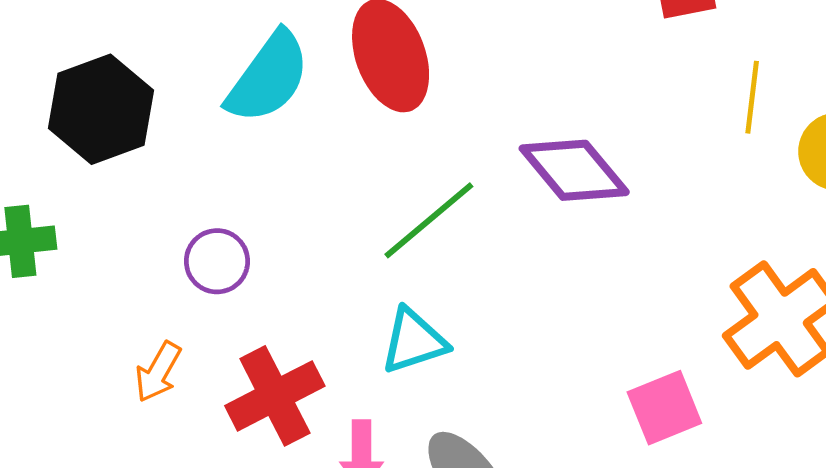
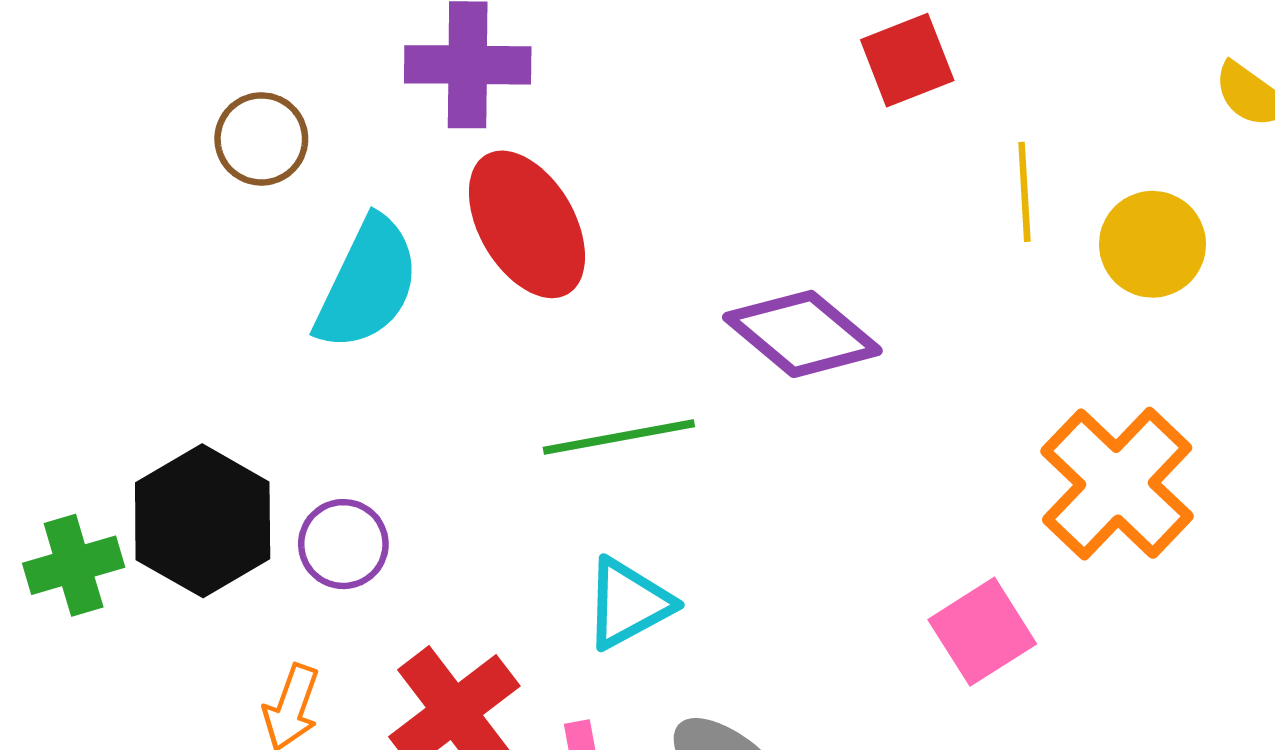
black hexagon: (101, 109) -> (203, 521), moved
green line: (429, 220) -> (619, 437), turned 40

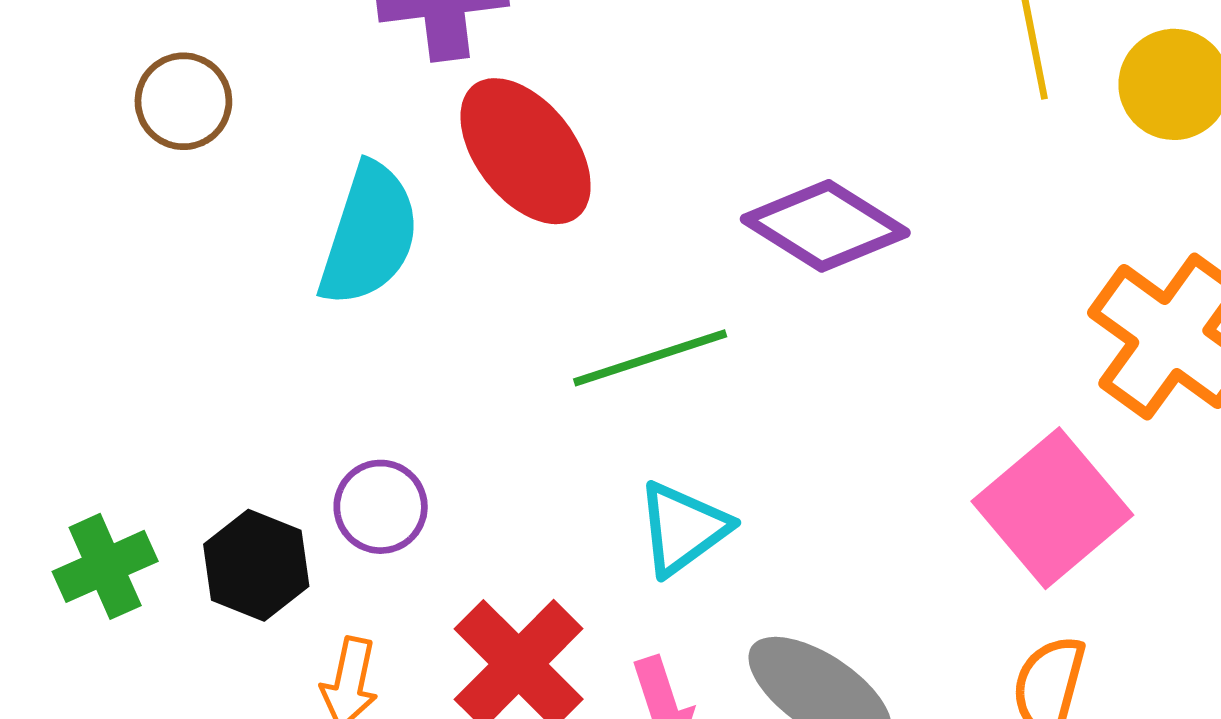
brown circle: (261, 139) -> (183, 101), moved
black hexagon: (203, 521) -> (256, 565), moved, size x0.7
pink square: (982, 632) -> (1052, 508), size x1.4

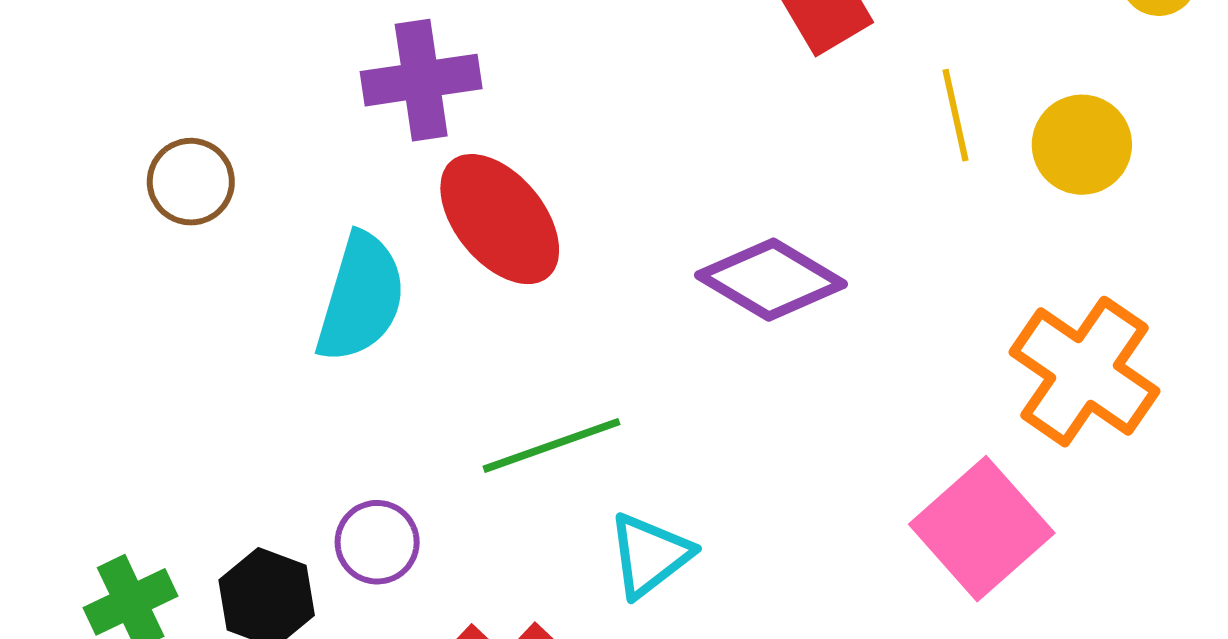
green line: (650, 358) -> (551, 445), moved

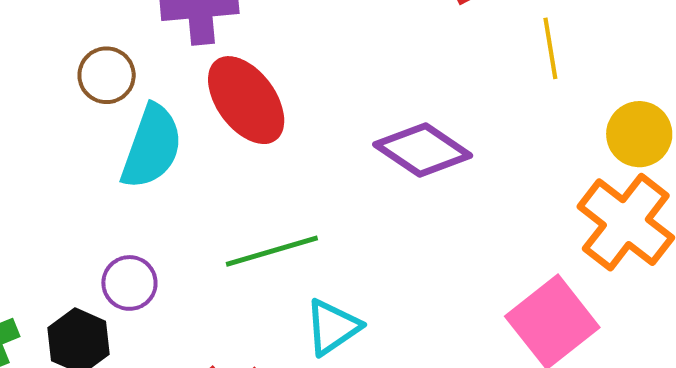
yellow circle: (1082, 145) -> (639, 134), moved
brown circle: (191, 182) -> (107, 75), moved
purple circle: (377, 542) -> (129, 283), moved

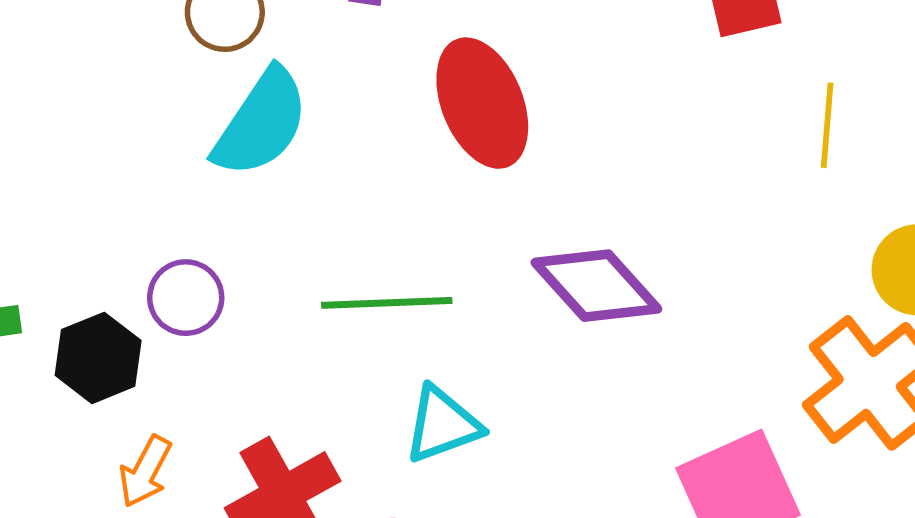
red ellipse: (246, 100) -> (482, 103), moved
purple diamond: (423, 150) -> (596, 286), moved

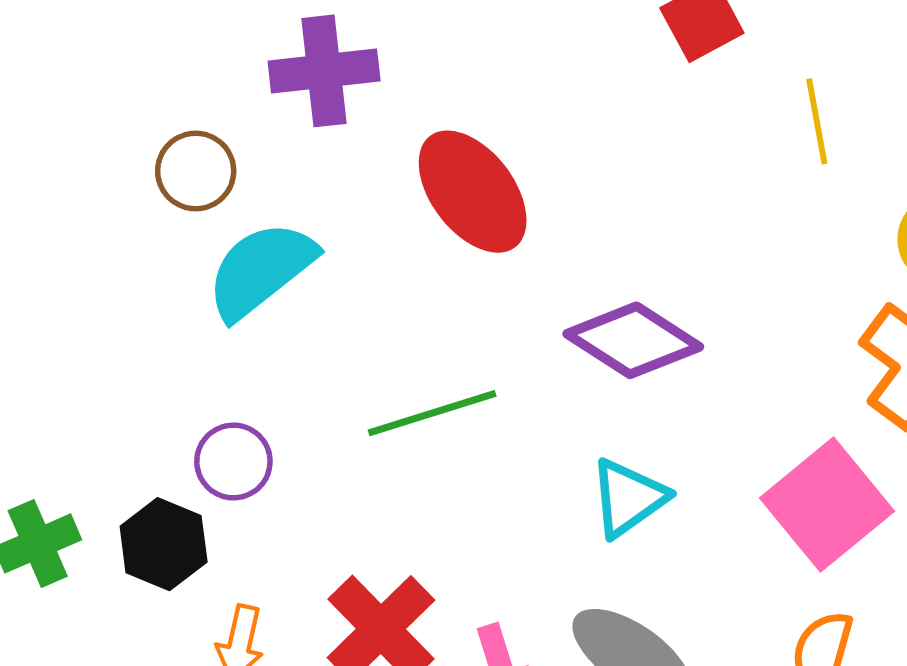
cyan semicircle: (261, 123) -> (261, 270), turned -147
cyan triangle: (442, 425) -> (628, 498), moved

